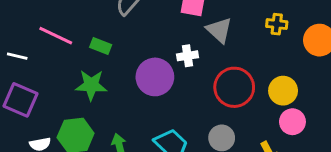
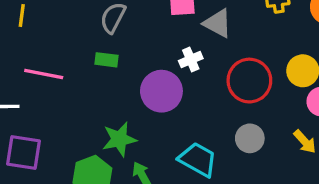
green rectangle: (101, 46) -> (106, 60), moved
green star: (91, 85) -> (119, 139), moved

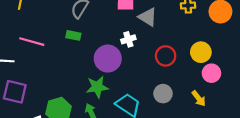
red circle: (249, 81) -> (166, 56), size x0.7
green star: (119, 139) -> (97, 87), moved

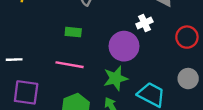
green rectangle: (73, 35) -> (73, 32), moved
pink line: (32, 42) -> (70, 65), moved

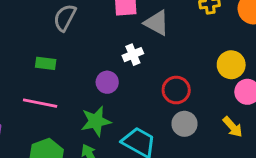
red circle: (187, 37) -> (176, 90), moved
purple circle: (124, 46) -> (107, 82), size x0.6

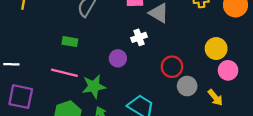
green star: (96, 121) -> (94, 86), moved
gray circle: (184, 124) -> (187, 86), moved

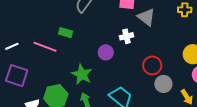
white line: (11, 64) -> (12, 46), turned -32
pink line: (64, 73) -> (45, 47), moved
green star: (94, 86) -> (82, 74), turned 30

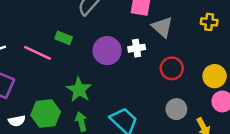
purple circle: (106, 52) -> (107, 51), moved, size x1.5
red circle: (152, 65) -> (172, 68), moved

